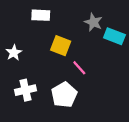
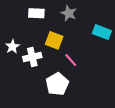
gray star: (93, 22) -> (69, 13), moved
white cross: (26, 90) -> (32, 57), moved

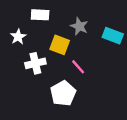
gray star: (69, 13) -> (79, 26), moved
white star: (12, 47) -> (18, 37), moved

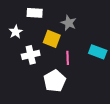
cyan rectangle: (113, 36) -> (98, 52), moved
pink line: (78, 67) -> (68, 58), turned 40

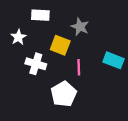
white cross: (31, 55) -> (36, 64), turned 30

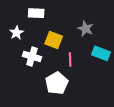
gray star: (80, 27) -> (86, 29), moved

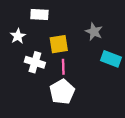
yellow square: (54, 40) -> (59, 44), turned -30
pink line: (70, 60) -> (63, 67), moved

